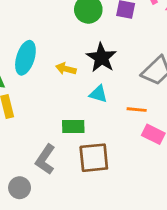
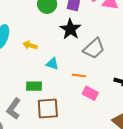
black star: (101, 58) -> (70, 29), moved

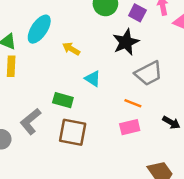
orange line: (79, 75) -> (133, 103), moved
pink rectangle: (90, 93) -> (130, 127), turned -56

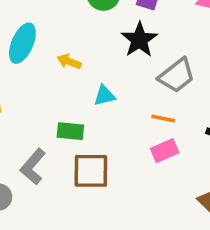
cyan triangle: (93, 79) -> (104, 96), turned -36

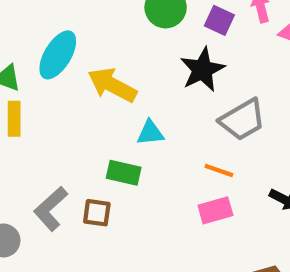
yellow arrow: (69, 62) -> (112, 85), size x1.6
green rectangle: (70, 131) -> (124, 173), moved
brown square: (91, 171) -> (97, 213), moved, size x0.6

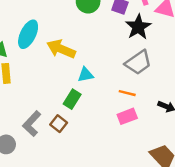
black star: (202, 70) -> (138, 27), moved
green rectangle: (124, 173) -> (72, 99), turned -66
brown square: (97, 213) -> (59, 124), turned 35

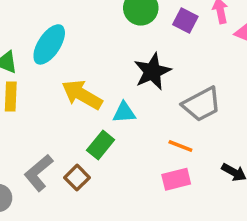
black star: (138, 27) -> (152, 72), moved
yellow arrow: (61, 49) -> (82, 95), moved

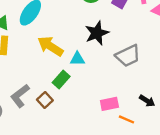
orange line: (180, 146) -> (127, 119), moved

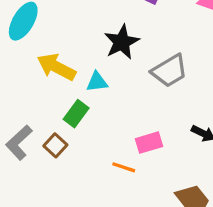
orange line: (127, 119) -> (124, 167), moved

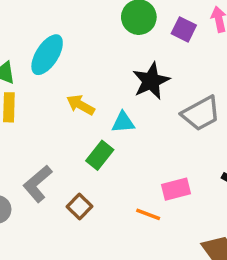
yellow arrow: (56, 67) -> (81, 105), size x0.7
brown square: (55, 145) -> (79, 206), moved

